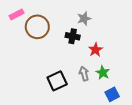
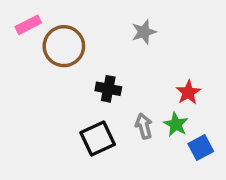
black cross: (73, 36) -> (108, 89), moved
red star: (95, 50) -> (188, 92), moved
blue square: (112, 94) -> (201, 147), moved

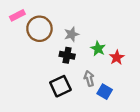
gray star: (144, 32) -> (72, 34), moved
green star: (176, 124) -> (98, 49), moved
blue square: (201, 147) -> (105, 92), moved, turned -32

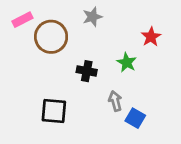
gray star: (72, 34) -> (92, 17), moved
red star: (117, 57) -> (151, 37), moved
black square: (60, 86) -> (54, 111), moved, turned 30

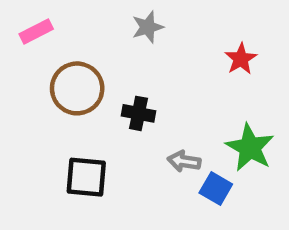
brown circle: (51, 37) -> (77, 88), moved
green star: (127, 62) -> (250, 148), moved, size x1.5
gray arrow: (115, 101) -> (184, 161), turned -66

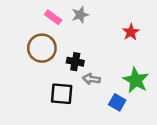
pink rectangle: (36, 32) -> (53, 17), moved, turned 63
gray arrow: (184, 161) -> (91, 79), moved
black square: (86, 177) -> (62, 94), moved

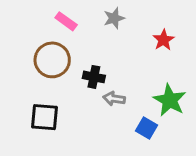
gray star: (80, 15) -> (114, 18), moved
black square: (62, 94) -> (44, 117), moved

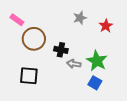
gray star: (114, 18) -> (80, 18), moved
pink rectangle: (66, 21) -> (17, 20), moved
green star: (170, 100) -> (97, 61), moved

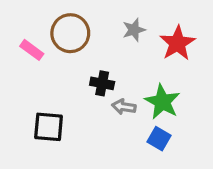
pink rectangle: (17, 20) -> (32, 50), moved
red star: (106, 26) -> (177, 43), size x1.5
brown circle: (34, 39) -> (70, 33), moved

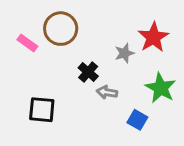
gray star: (134, 30) -> (124, 53), moved
black cross: (102, 83) -> (88, 72), turned 30
green star: (162, 102) -> (161, 88), moved

